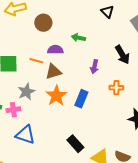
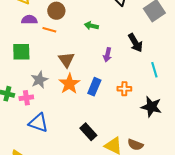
purple semicircle: (55, 50) -> (29, 20), moved
orange line: (36, 61) -> (49, 30), moved
brown triangle: (53, 72) -> (66, 60), turned -48
orange cross: (116, 88) -> (124, 89), moved

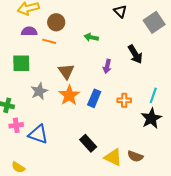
cyan line: (154, 70) -> (153, 95), moved, turned 35
pink cross: (26, 98) -> (16, 125), moved
black star: (151, 107) -> (151, 118), turned 30

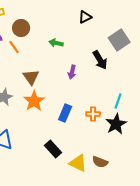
black triangle: (120, 11) -> (85, 17), turned 48
gray square: (154, 22) -> (119, 40), moved
orange line: (49, 41) -> (14, 47), turned 40
blue rectangle: (94, 98) -> (65, 113), moved
orange cross: (124, 100) -> (93, 114), moved

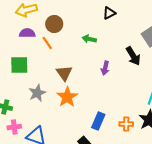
black triangle: (85, 17) -> (109, 13), moved
blue rectangle: (65, 113) -> (98, 121), moved
orange cross: (93, 114) -> (126, 124), moved

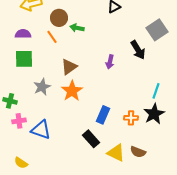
purple semicircle: (27, 33) -> (23, 34), moved
green arrow: (89, 39) -> (77, 28), moved
brown triangle: (64, 73) -> (69, 67), turned 30

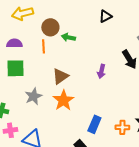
orange line: (52, 37) -> (43, 46), turned 32

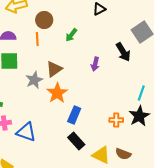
green arrow: (68, 37) -> (71, 35), moved, turned -64
gray star: (33, 96) -> (34, 80), moved
blue rectangle: (94, 124) -> (74, 115), moved

